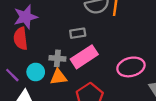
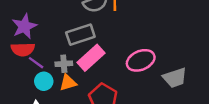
gray rectangle: (78, 33) -> (80, 35), size x1.6
red semicircle: (21, 39) -> (23, 49), turned -75
purple line: (12, 75) -> (36, 63), moved

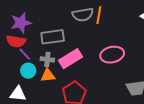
gray rectangle: (80, 35) -> (53, 37), moved
pink ellipse: (141, 60) -> (112, 55), moved

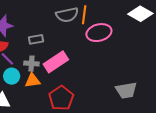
gray rectangle: (53, 37) -> (36, 39), size x0.6
pink ellipse: (112, 55) -> (99, 33), moved

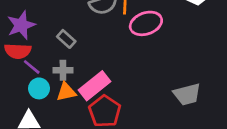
gray rectangle: (36, 39) -> (66, 39), turned 56
pink rectangle: (56, 62) -> (95, 86), moved

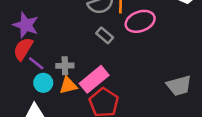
purple star: (21, 25) -> (26, 25), turned -30
gray rectangle: (66, 39) -> (105, 35), moved
red semicircle: (18, 51) -> (23, 49), turned 120

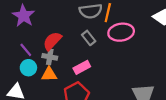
red semicircle: (23, 49) -> (52, 41), moved
pink rectangle: (94, 79) -> (82, 67), moved, size x0.7

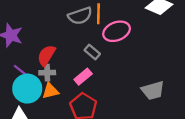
gray rectangle: (89, 38) -> (92, 52), moved
cyan circle: (28, 68) -> (27, 89), size x1.6

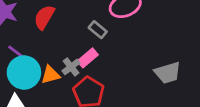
red semicircle: (46, 55) -> (44, 17), moved
gray cross: (47, 73) -> (71, 67), moved, turned -35

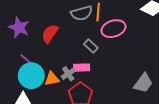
pink rectangle: (88, 58) -> (82, 68), turned 35
gray trapezoid: (168, 73) -> (143, 83), turned -40

